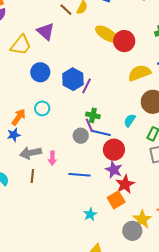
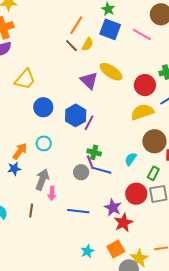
purple triangle: (46, 32) -> (89, 81), moved
red circle: (124, 41) -> (145, 85), moved
red circle: (114, 150) -> (136, 194), moved
gray arrow: (31, 153) -> (42, 179), moved, turned 120
orange square: (116, 200) -> (116, 249), moved

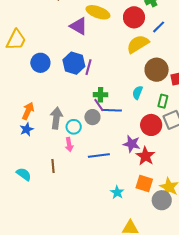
cyan circle: (44, 143) -> (74, 127), moved
gray arrow: (42, 179) -> (56, 118), moved
orange square: (116, 249) -> (144, 184), turned -30

